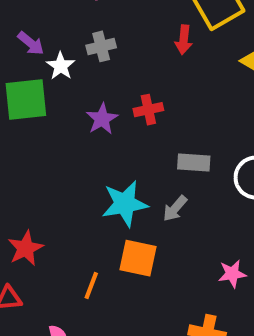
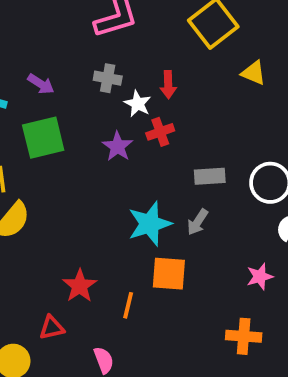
red arrow: (184, 40) -> (168, 85), moved
gray cross: (101, 46) -> (108, 78), turned 32
white star: (61, 66) -> (138, 104), moved
red star: (26, 248) -> (80, 286), moved

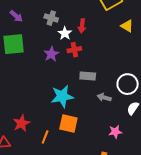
gray rectangle: (210, 176) -> (88, 76), moved
gray arrow: (198, 222) -> (104, 97), moved, turned 64

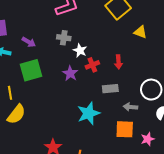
red arrow: (82, 26) -> (118, 62), moved
orange square: (68, 124) -> (125, 129), moved

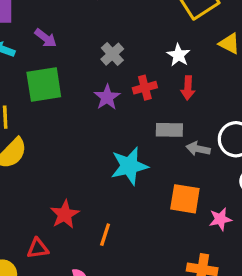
gray cross: (64, 38) -> (112, 54), moved, turned 32
white star: (80, 50) -> (179, 55), moved
gray arrow: (130, 107) -> (198, 149), moved

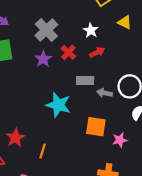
gray cross: (112, 54) -> (46, 30), size x1.5
red cross: (145, 88) -> (68, 52), turned -32
red arrow: (188, 88) -> (97, 52), turned -120
cyan star: (129, 166) -> (58, 105), turned 30

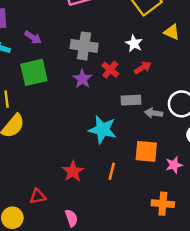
gray cross: (46, 30) -> (84, 46), turned -35
red star: (15, 138) -> (73, 171), moved
orange line: (43, 151) -> (112, 171), moved

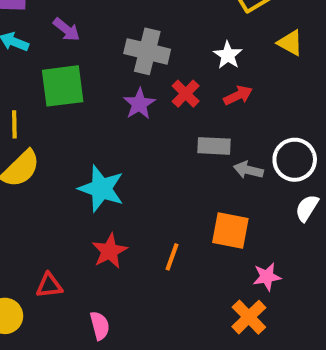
cyan star: (103, 129) -> (101, 189), moved
pink star: (174, 165) -> (267, 277), moved
orange cross: (163, 204) -> (249, 317), turned 35

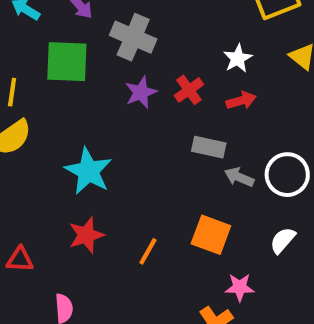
gray cross: (147, 51) -> (133, 37), moved
white semicircle: (307, 208) -> (283, 240), moved

